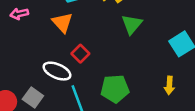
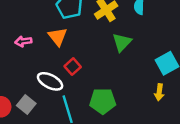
pink arrow: (19, 14) -> (23, 41), moved
yellow arrow: (169, 85) -> (159, 92), moved

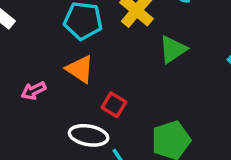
green triangle: (122, 42) -> (173, 49), turned 30

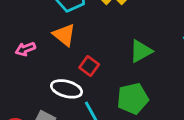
green triangle: (173, 49) -> (141, 51), moved

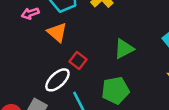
pink arrow: (25, 49) -> (30, 13), moved
white ellipse: (67, 89) -> (57, 80), turned -60

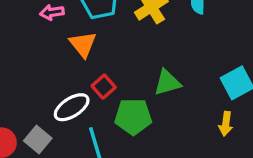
green pentagon: (115, 90) -> (133, 117), moved

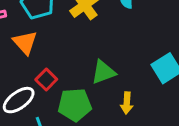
yellow arrow: (226, 124) -> (127, 103), moved

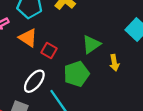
red square: (46, 79) -> (49, 51), moved

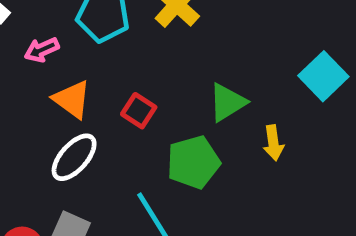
orange triangle: (28, 38) -> (72, 99), moved
white ellipse: (34, 81) -> (74, 157), moved

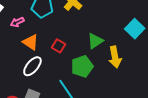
yellow arrow: (273, 143) -> (115, 57), size x1.5

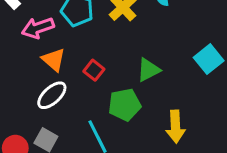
pink arrow: (17, 22) -> (38, 28), size x1.5
yellow arrow: (115, 57) -> (175, 127), moved

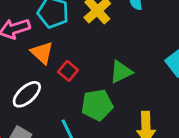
orange triangle: (54, 60) -> (42, 53), moved

